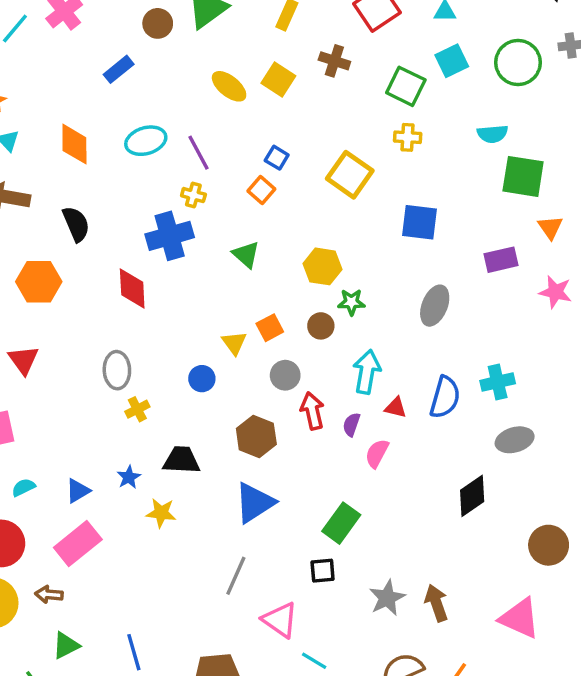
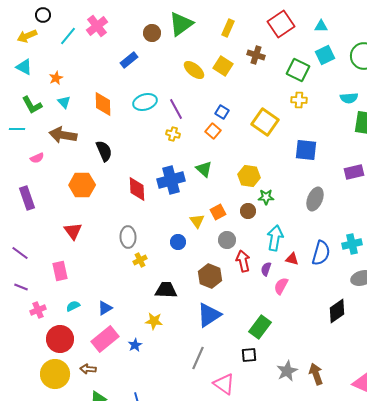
blue cross: (170, 236) -> (171, 180), moved
blue star: (129, 477) -> (135, 345), moved

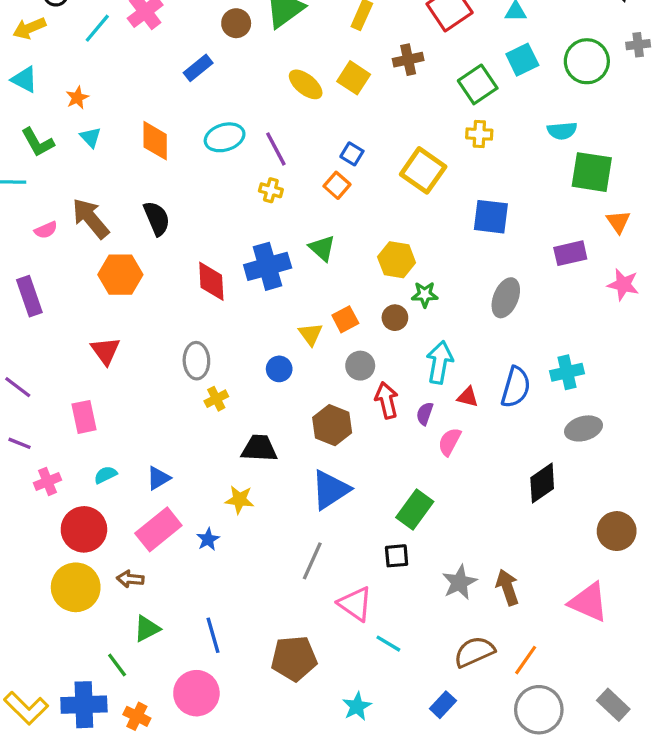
brown cross: (256, 55) -> (408, 60), turned -30
green square: (298, 70) -> (478, 84), turned 30
brown arrow: (63, 135) -> (91, 218), moved, turned 40

